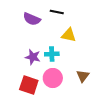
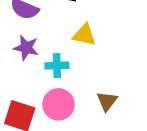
purple star: (33, 57) -> (26, 48), moved

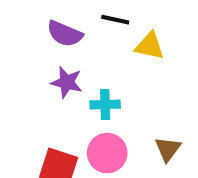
yellow triangle: (84, 35) -> (150, 46), moved

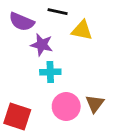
purple star: (67, 82) -> (42, 45), moved
pink circle: (107, 153) -> (66, 106), moved

